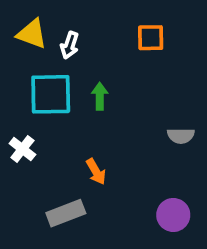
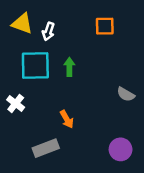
gray semicircle: (181, 136) -> (126, 94), turned 30

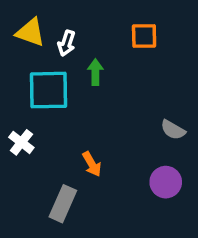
green arrow: (69, 67) -> (95, 72), moved
gray rectangle: (46, 148) -> (63, 204), turned -45
purple circle: (121, 149) -> (166, 182), moved

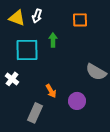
white arrow: (67, 43) -> (37, 16), moved
gray semicircle: (173, 130) -> (96, 72), size x1.5
purple circle: (166, 182) -> (77, 101), moved

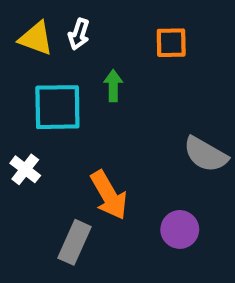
orange arrow: (51, 91) -> (109, 195), size x1.6
purple circle: (77, 101) -> (180, 229), moved

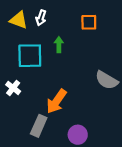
orange arrow: (109, 195) -> (57, 101), turned 65
purple circle: (180, 229) -> (78, 135), moved

